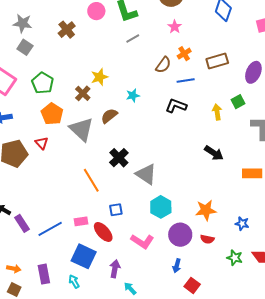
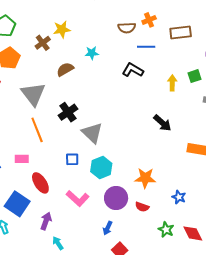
brown semicircle: (163, 65) -> (127, 28), turned 42
gray triangle: (81, 129) -> (33, 94), moved
blue square: (116, 210) -> (72, 159), moved
pink rectangle: (81, 221) -> (22, 159), moved

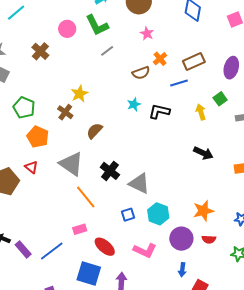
blue line: (146, 47) -> (179, 83), moved
cyan star: (92, 53) -> (134, 104), moved

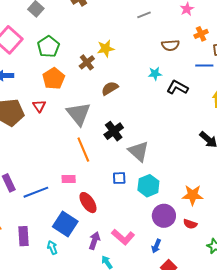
orange cross: (160, 59) -> (201, 34), moved
pink L-shape: (145, 250) -> (123, 237), moved

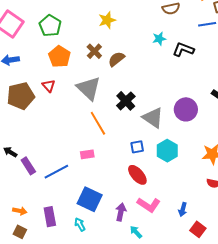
brown cross: (87, 62) -> (94, 51), moved
red ellipse: (88, 203) -> (137, 175), moved
purple circle: (164, 216) -> (186, 109), moved

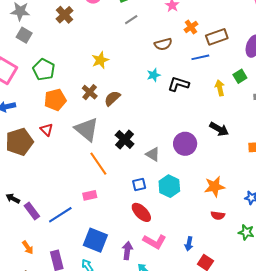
orange pentagon: (59, 57) -> (55, 100), turned 30
gray triangle: (153, 118) -> (153, 154), size x0.7
orange arrow: (20, 211) -> (28, 247), moved, turned 48

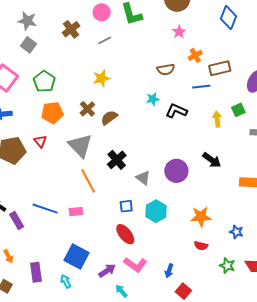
gray line: (131, 20) -> (105, 40), moved
blue line: (60, 215) -> (45, 209), moved, turned 45
purple arrow: (127, 251) -> (107, 271), turned 42

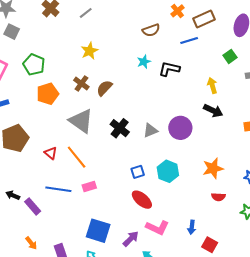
yellow arrow: (217, 119) -> (212, 85), moved
red triangle: (40, 141) -> (51, 153), moved
gray triangle: (143, 178) -> (150, 130), moved, turned -49
orange line: (88, 181) -> (77, 157), moved

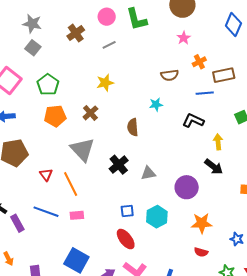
black L-shape: (169, 69) -> (193, 121), moved
brown semicircle: (104, 88) -> (133, 127), moved, turned -60
purple circle: (180, 128) -> (187, 187), moved

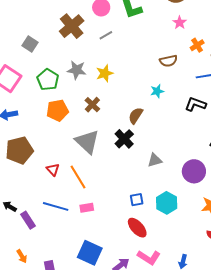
gray star: (32, 24) -> (77, 70), moved
brown cross: (76, 33) -> (72, 26), size x1.4
brown semicircle: (133, 127) -> (136, 116), turned 42
black cross: (119, 165) -> (124, 139), moved

